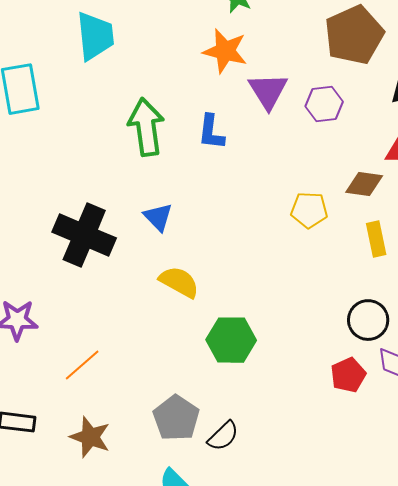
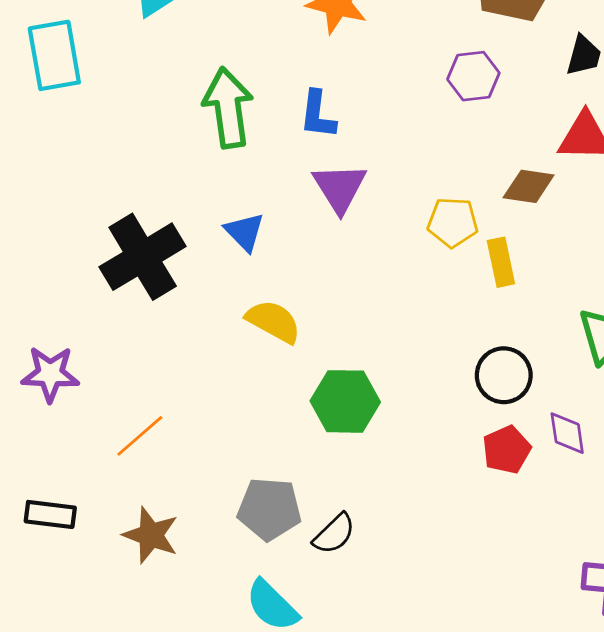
purple triangle: (268, 91) -> (340, 188), moved
black cross: (84, 235) -> (143, 257), turned 36
yellow rectangle: (376, 239) -> (501, 262), moved
black circle: (368, 320) -> (504, 375), moved
gray pentagon: (176, 418) -> (269, 509), turned -30

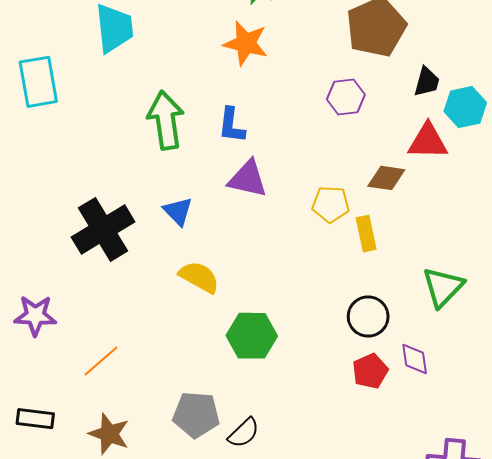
purple triangle: (340, 188) -> (248, 179), turned -45

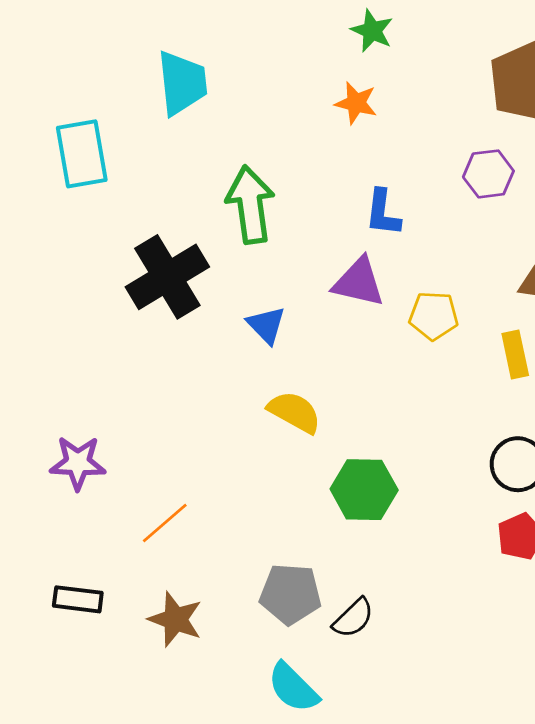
orange star: (246, 43) -> (356, 103), size x0.7
blue L-shape: (232, 125) -> (383, 213), moved
yellow pentagon: (331, 204) -> (434, 316), moved
black cross: (103, 229) -> (167, 277), moved

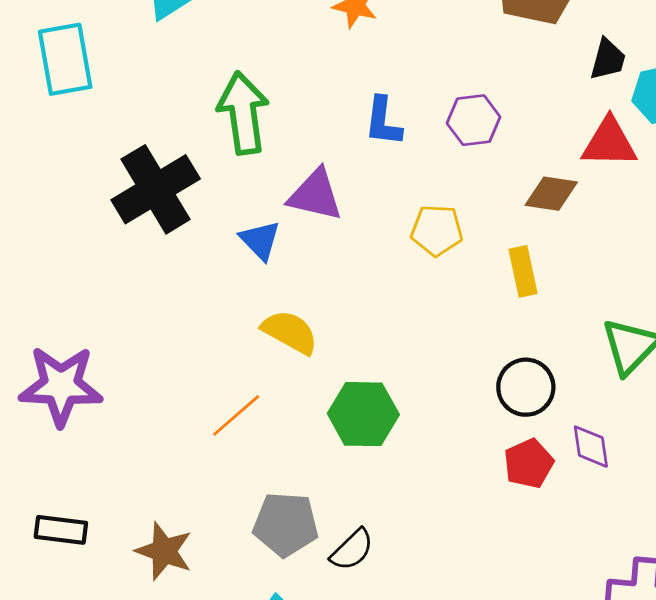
purple hexagon: (488, 174) -> (474, 120), moved
purple triangle: (359, 282) -> (315, 195), moved
purple star: (78, 463) -> (61, 386), size x1.4
orange line: (165, 523) -> (236, 415), moved

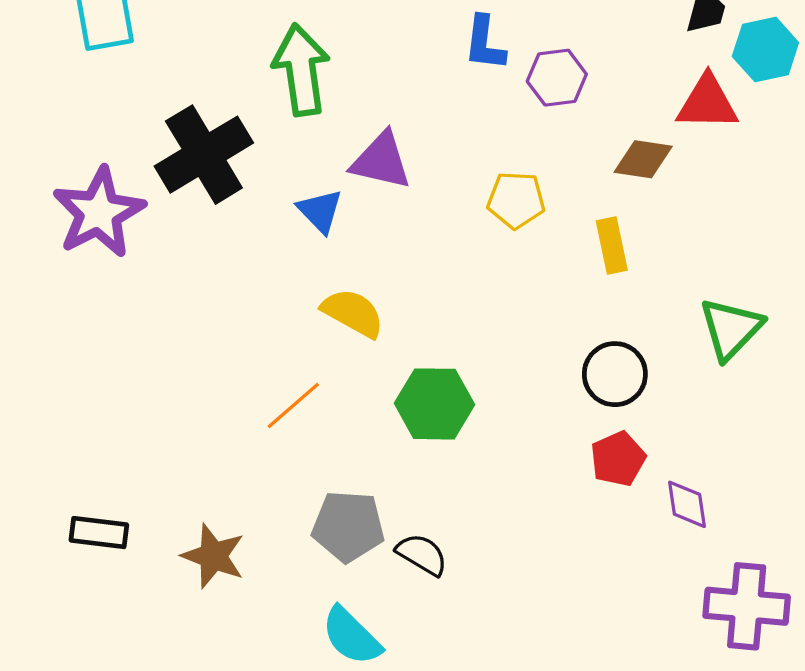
blue L-shape: (383, 122) -> (485, 43), moved
purple star: (61, 386) -> (99, 213), moved, turned -30
purple diamond: (591, 447) -> (687, 504), moved
black semicircle: (352, 550) -> (422, 554), turned -105

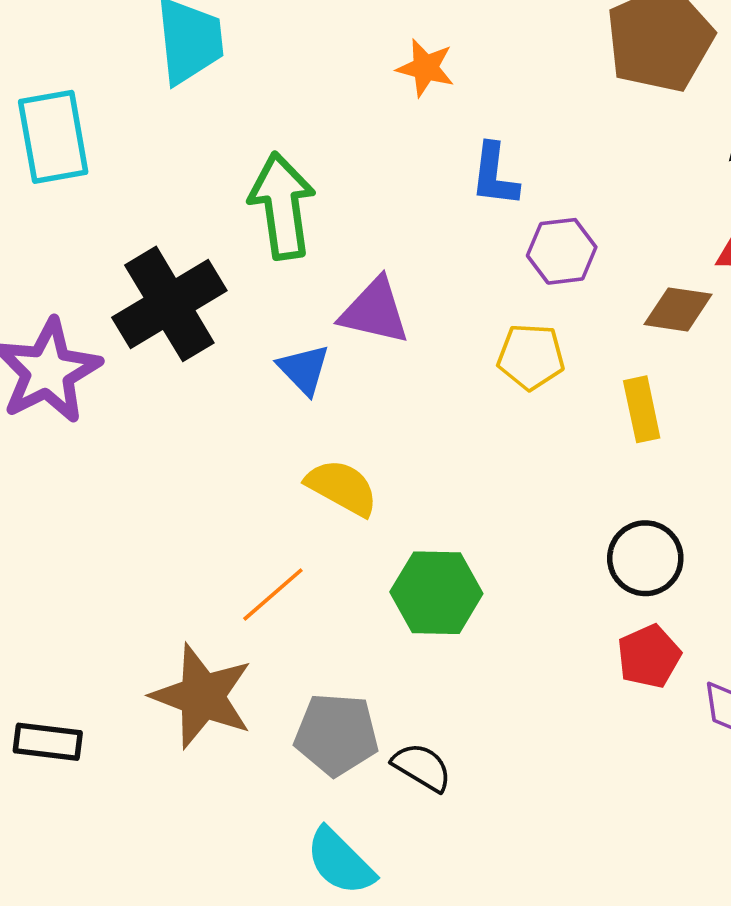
purple hexagon: (557, 78) -> (562, 251), moved
brown star: (213, 556) -> (202, 696), moved, size x1.4

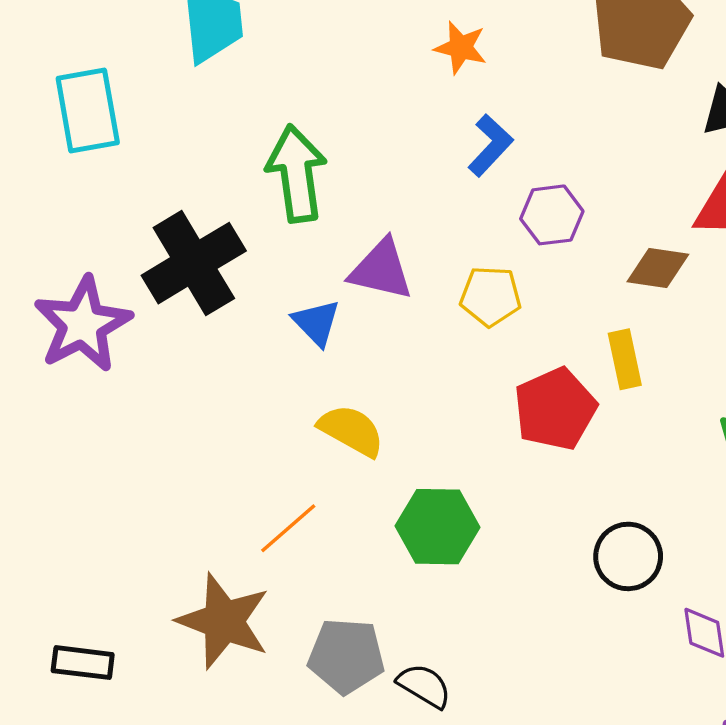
orange star: (426, 68) -> (461, 48), moved
blue L-shape: (495, 175) -> (491, 145), turned -144
yellow pentagon: (531, 357) -> (491, 296), moved
black circle: (645, 558) -> (628, 556), moved
red pentagon: (649, 656) -> (555, 409), moved, size x1.4

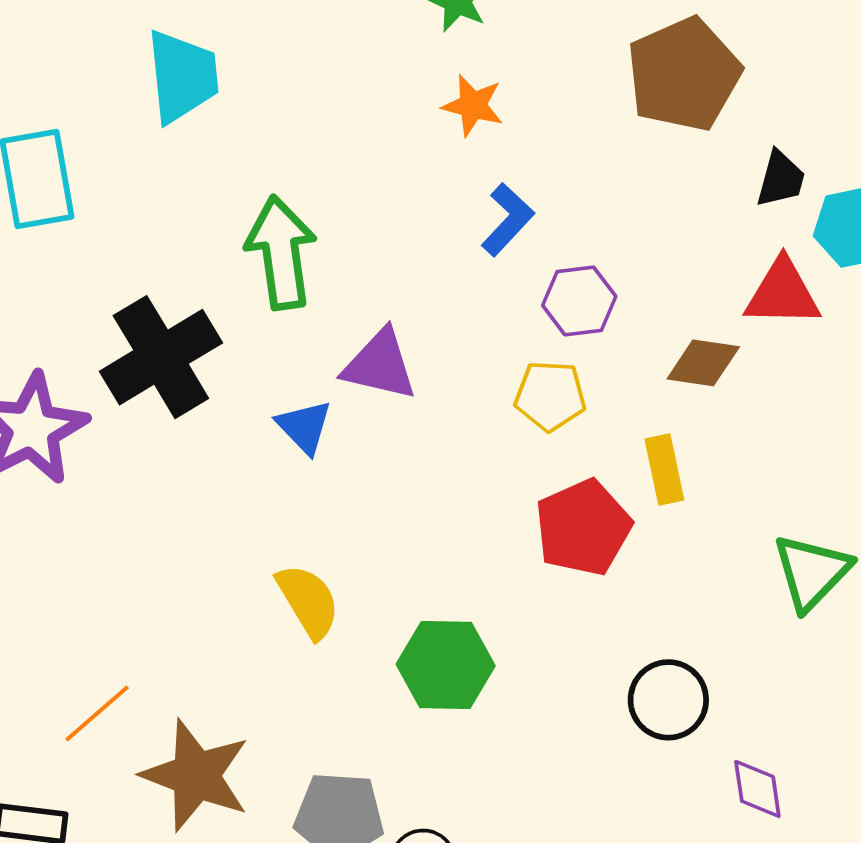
yellow pentagon: (491, 296) -> (550, 396), moved
yellow semicircle: (351, 430) -> (308, 601), moved, turned 30
orange line: (288, 528) -> (97, 713), moved

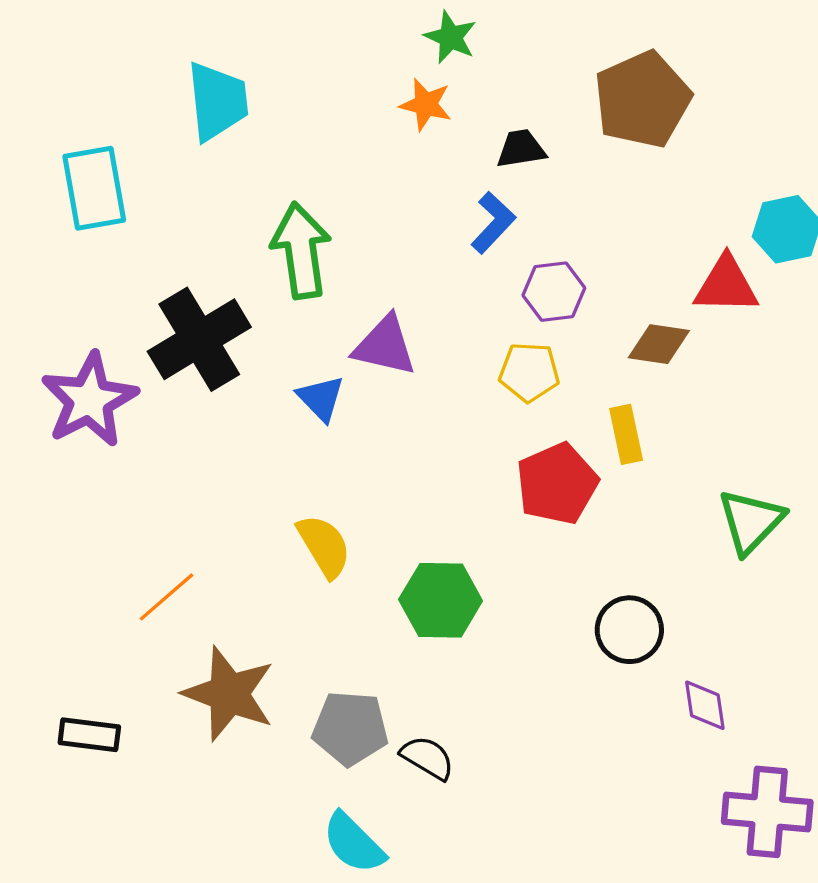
orange star: (473, 105) -> (426, 105), moved
black trapezoid: (781, 179) -> (521, 149), moved, turned -114
orange line: (97, 713) -> (166, 597), moved

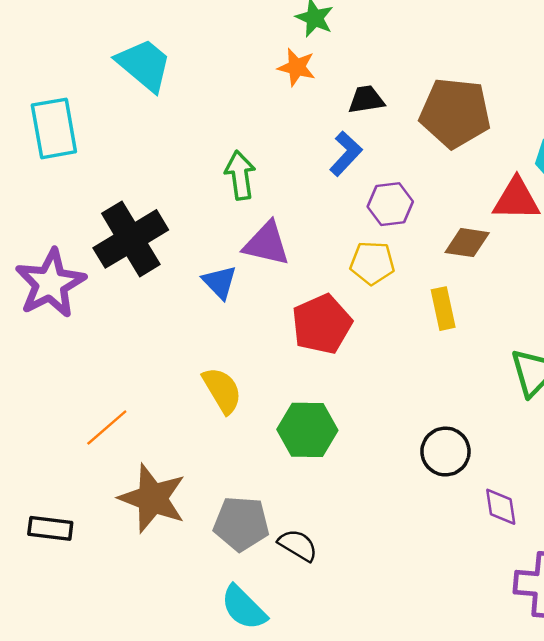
brown pentagon: (642, 100) -> (455, 113), moved, turned 30
cyan trapezoid: (217, 101) -> (144, 65), turned -44
green arrow: (301, 251) -> (240, 175), moved, size x0.7
red pentagon: (557, 484) -> (322, 324), moved

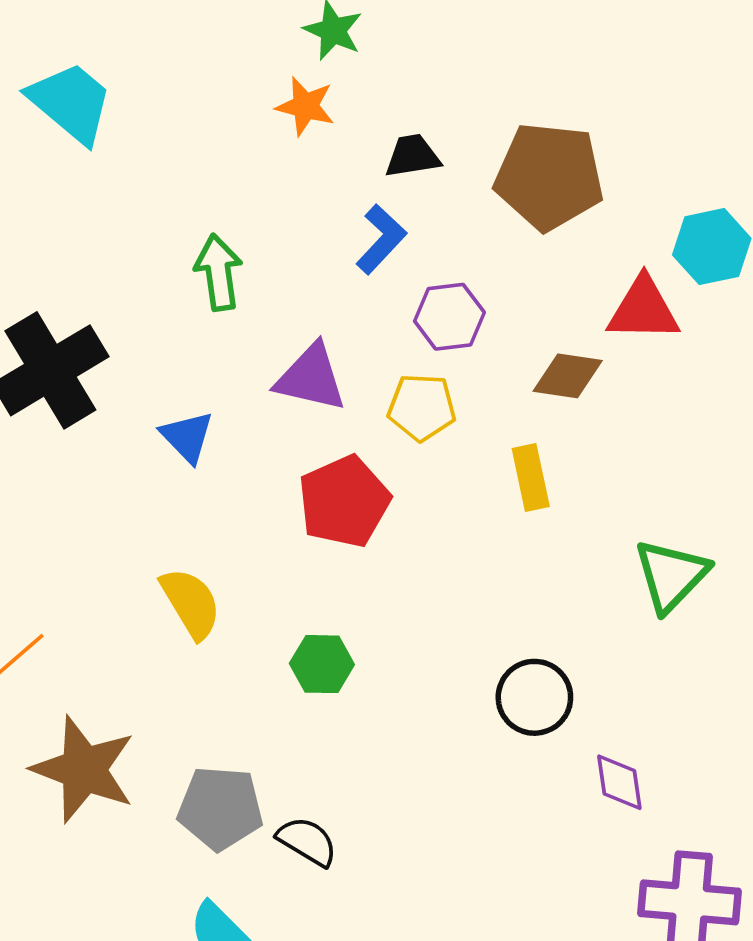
purple triangle: (267, 244) -> (311, 378), moved
green hexagon: (307, 430) -> (322, 664), size x0.7

